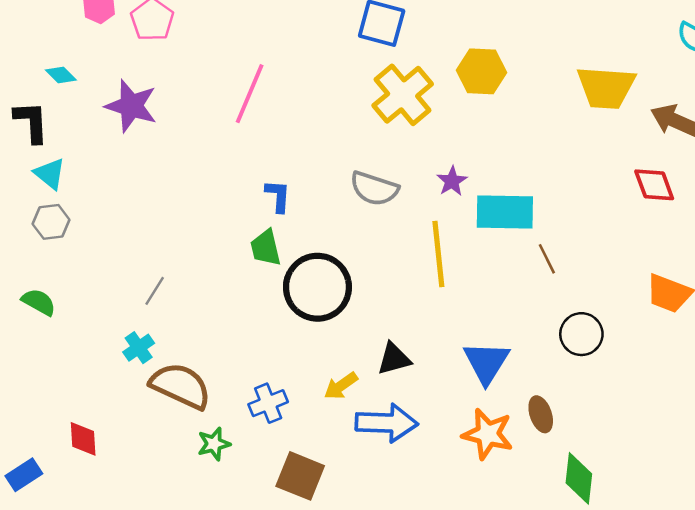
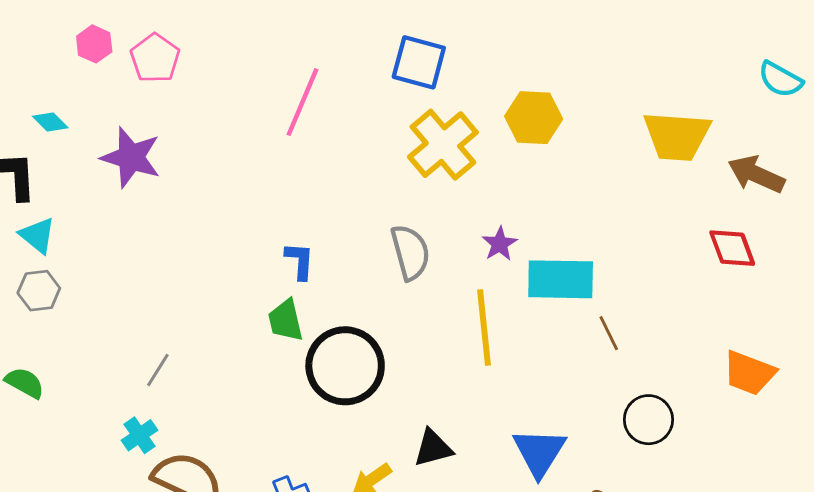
pink line: (250, 94) -> (303, 102), moved
gray semicircle: (374, 189) -> (410, 252), turned -123

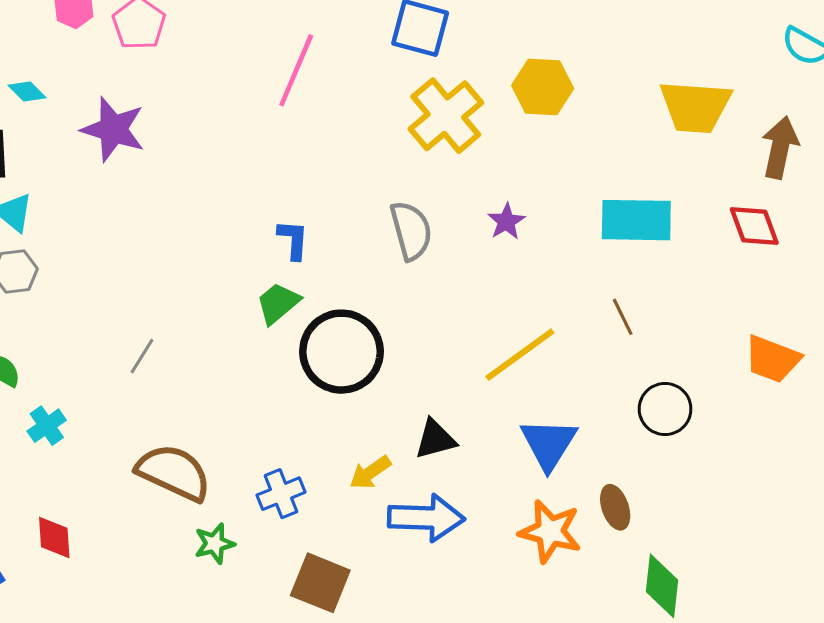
brown arrow: (756, 174) -> (780, 147), turned 78
cyan rectangle: (561, 279) -> (636, 220), moved
green trapezoid: (286, 320) -> (278, 303), turned 63
yellow line: (484, 328) -> (520, 355), moved, turned 60
cyan cross: (140, 435) -> (47, 426), moved

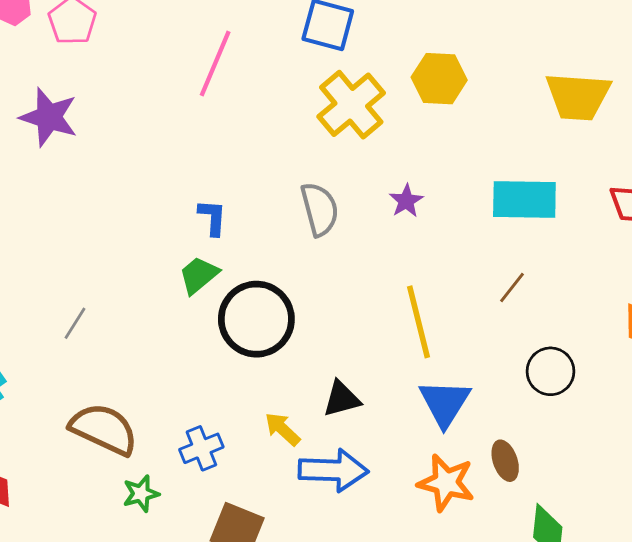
brown line: (623, 317) -> (512, 287), turned 64
yellow line: (520, 355) -> (419, 322), turned -68
yellow arrow: (370, 472) -> (282, 429), turned 78

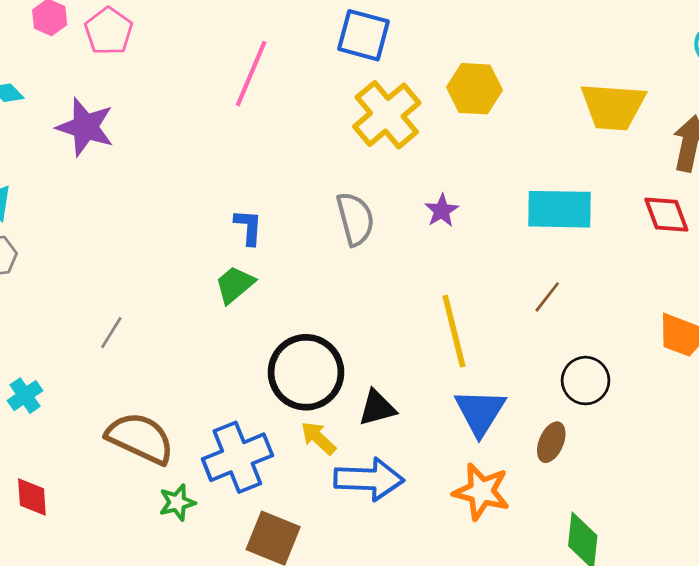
black circle: (256, 319) -> (306, 372), moved
blue cross: (201, 448) -> (237, 457), size x1.6
brown ellipse: (505, 461) -> (551, 442), moved, turned 42

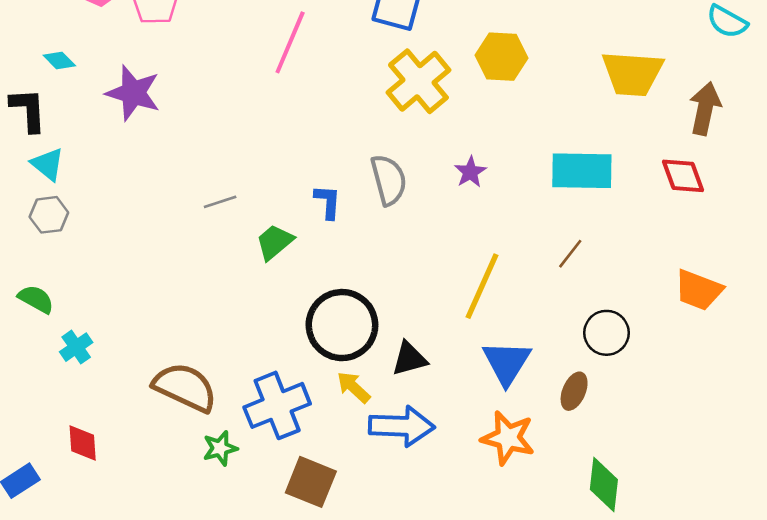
blue L-shape: (248, 227) -> (328, 202), moved
yellow line: (454, 331) -> (482, 286), turned 38
gray line: (111, 333) -> (220, 202), moved, turned 40

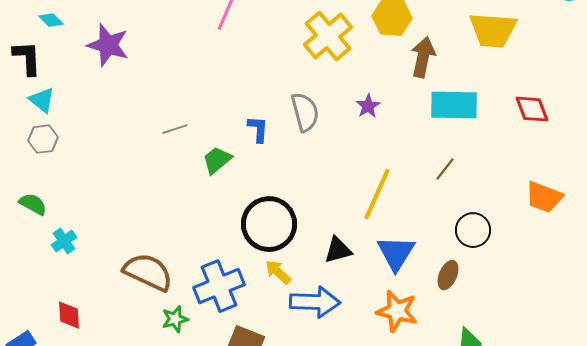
brown arrow: (705, 108) -> (423, 57), moved
black triangle: (409, 359) -> (338, 250), moved

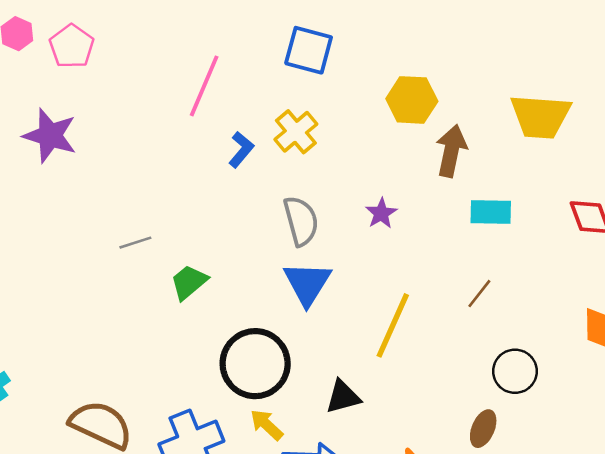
yellow cross: (328, 36) -> (296, 132), moved, size x0.7
cyan rectangle: (454, 105) -> (491, 212), size x0.7
blue L-shape: (258, 129) -> (241, 150), moved, turned 36
blue triangle: (396, 253) -> (307, 283), moved

